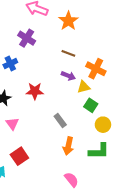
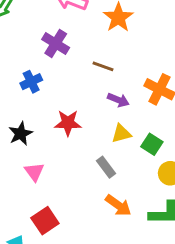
brown line: (68, 53) -> (103, 66), moved
yellow triangle: (84, 87) -> (121, 134), moved
orange arrow: (68, 146) -> (118, 205), turned -66

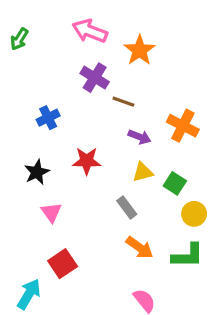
purple cross: (56, 43) -> (95, 78), moved

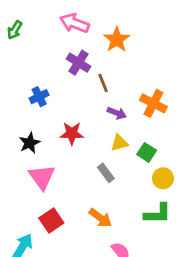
brown line: (123, 102) -> (103, 83), turned 48
pink triangle: (51, 212) -> (42, 177), size x1.5
orange arrow: (140, 248) -> (100, 218), moved

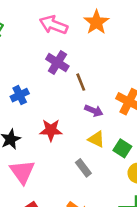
orange star: (117, 39) -> (96, 22), moved
yellow triangle: (119, 143) -> (96, 139), turned 42

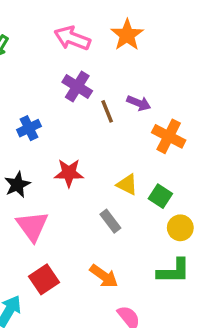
purple arrow: (94, 111) -> (139, 103), moved

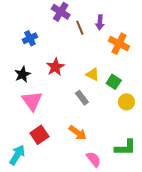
purple arrow: (139, 103) -> (100, 22), turned 72
red star: (69, 173) -> (55, 67), turned -30
green L-shape: (174, 271) -> (125, 148), moved

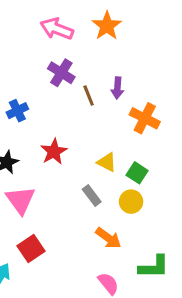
yellow circle: (126, 102) -> (131, 202), moved
orange arrow: (78, 133) -> (108, 238), moved

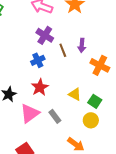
blue cross: (17, 111) -> (38, 60), moved
gray rectangle: (92, 196) -> (55, 116), moved
pink triangle: (20, 200) -> (30, 113), moved, turned 30

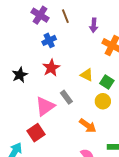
purple cross: (45, 35) -> (40, 15), moved
brown line: (63, 50) -> (65, 16), moved
pink triangle: (30, 113) -> (45, 106), moved

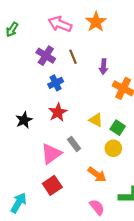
red square: (36, 133) -> (52, 185), moved

